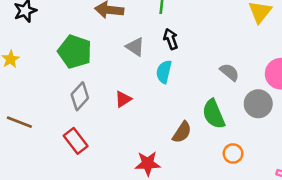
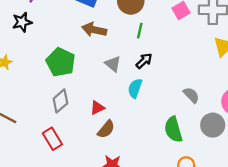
black arrow: (171, 39) -> (144, 61), turned 60
brown semicircle: (182, 132) -> (106, 129), moved

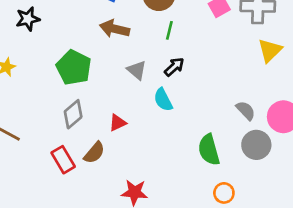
cyan semicircle: (135, 88) -> (163, 100), turned -48
gray semicircle: (191, 95) -> (246, 110), moved
brown semicircle: (106, 129) -> (94, 153), moved

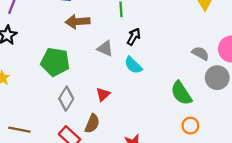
orange circle: (224, 193) -> (190, 126), moved

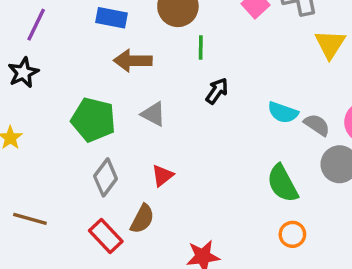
gray triangle: (105, 49) -> (153, 114), moved
cyan semicircle: (133, 65) -> (283, 112), moved, turned -30

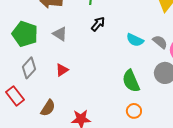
gray semicircle: (317, 125) -> (160, 42), moved
brown semicircle: (142, 219) -> (48, 108), moved
red rectangle: (106, 236) -> (15, 96), moved

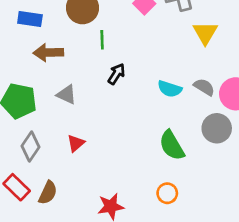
brown semicircle: (48, 108) -> (48, 193), moved
orange circle: (134, 111) -> (167, 193), moved

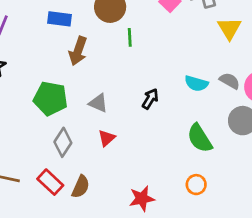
brown arrow: (48, 53) -> (78, 51), turned -68
black arrow: (116, 74) -> (150, 99), moved
gray triangle: (66, 95) -> (98, 103), moved

